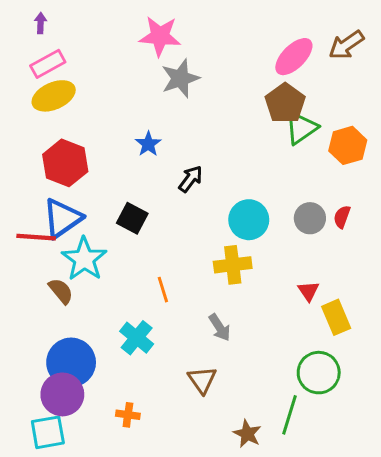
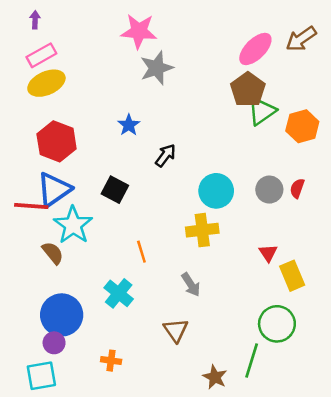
purple circle: (62, 394) -> (54, 343), size x0.6

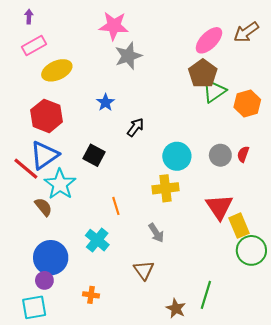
yellow ellipse: (46, 83) -> (57, 70), moved
red line: (31, 206) -> (26, 169), turned 36
red triangle: (268, 253) -> (219, 207), size x1.8
green circle: (277, 324) -> (251, 250), moved

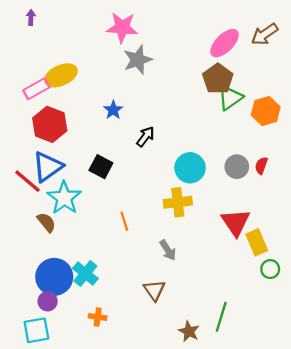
pink rectangle: (34, 46) -> (36, 89), moved
cyan cross: (97, 240) -> (85, 274), moved
green circle: (251, 250) -> (270, 269), size x0.6

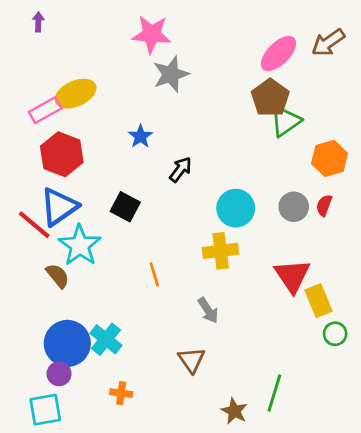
orange hexagon: (266, 111) -> (330, 158), moved

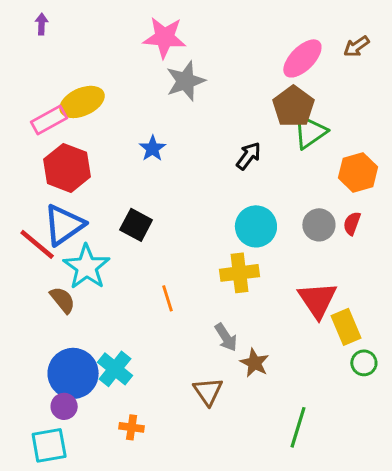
brown arrow: (328, 43) -> (356, 46), size x0.7
black arrow: (180, 170) -> (248, 156), moved
brown star: (234, 411) -> (254, 363), moved

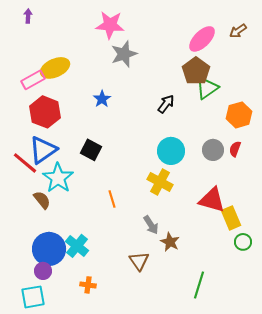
yellow cross: (239, 273) -> (160, 182), turned 35
red triangle: (317, 300) -> (212, 200), turned -40

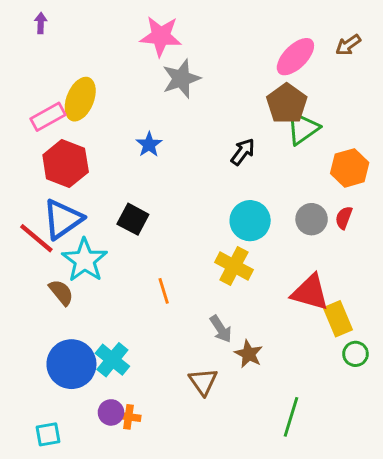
yellow ellipse: (55, 68) -> (80, 99), turned -44
purple circle: (43, 271) -> (111, 412), moved
cyan square: (33, 297) -> (48, 434), size x0.7

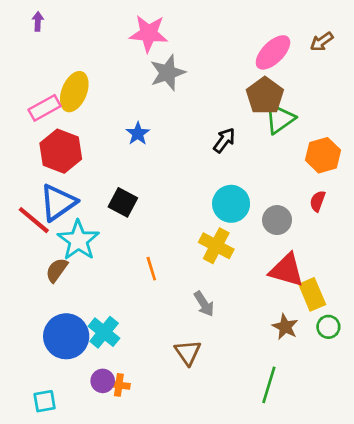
gray circle: (312, 219) -> (277, 220), moved
brown semicircle: (61, 292) -> (57, 270), turned -105
brown star: (249, 354) -> (285, 327), moved

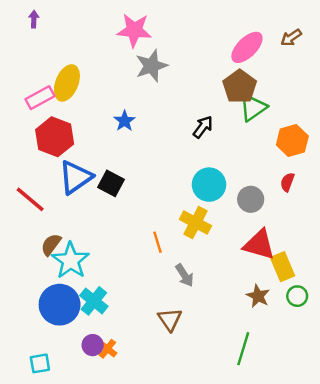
blue triangle: (58, 202) -> (75, 177), moved
cyan star: (78, 240) -> (71, 261), moved
orange line: (151, 269) -> (158, 242), moved
orange cross: (119, 385) -> (107, 349), turned 30

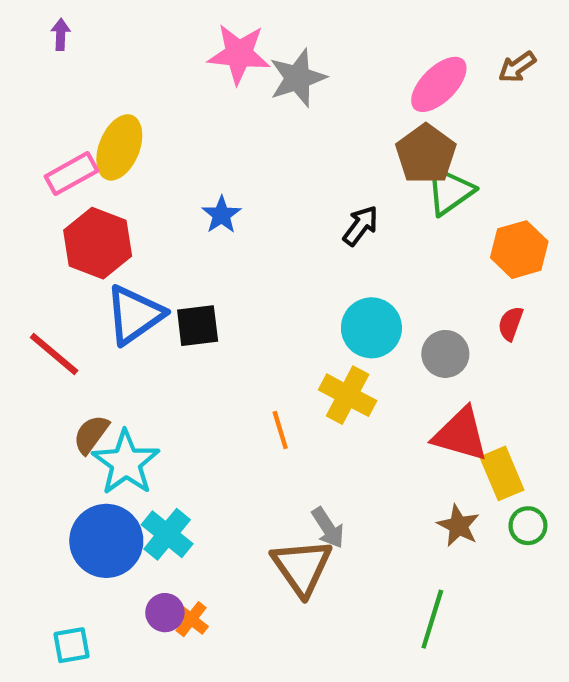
gray star: (151, 66) -> (298, 78), moved
black square: (111, 183) -> (198, 326), turned -35
gray arrow: (184, 275) -> (328, 528), moved
brown triangle: (170, 319) -> (302, 567), size x1.4

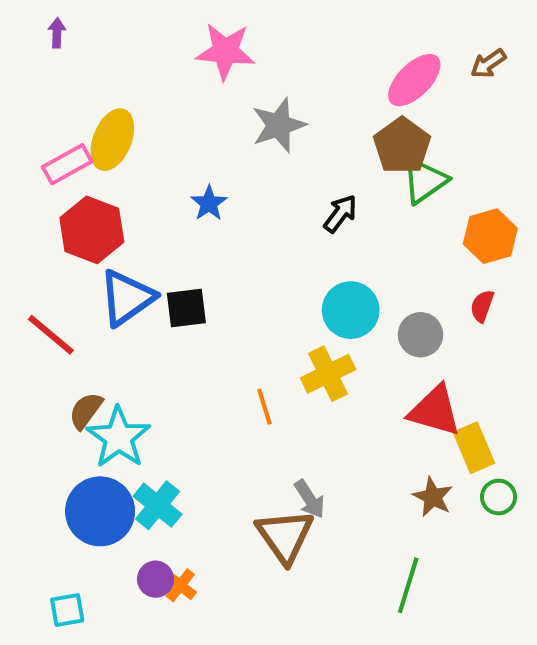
gray star: (298, 78) -> (279, 125), moved
yellow cross: (348, 395) -> (328, 374), turned 36

